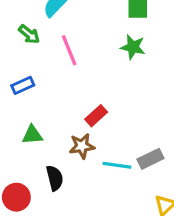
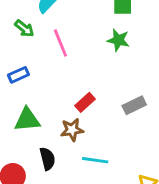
green triangle: (32, 135) -> (27, 120), size x1.4
gray rectangle: (151, 159) -> (134, 105), moved
cyan line: (117, 165) -> (95, 160), moved

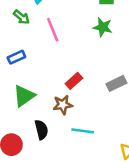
green triangle: (27, 120) -> (24, 96), turned -30

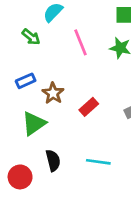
pink line: (53, 30) -> (80, 42), moved
brown star: (63, 105) -> (53, 93), moved, turned -30

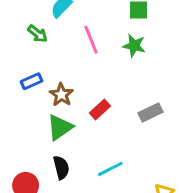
green triangle: (34, 123) -> (60, 127), moved
cyan line: (98, 162) -> (110, 169), turned -35

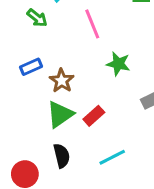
green star: (134, 46) -> (118, 64), moved
red rectangle: (100, 110) -> (94, 116), moved

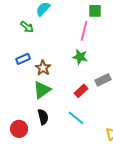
pink line: (92, 24) -> (84, 31), moved, turned 36
red rectangle: (94, 116) -> (81, 91), moved
cyan line: (112, 157) -> (76, 118), turned 66

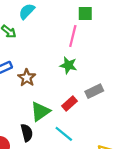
green triangle: (42, 90) -> (40, 111), moved

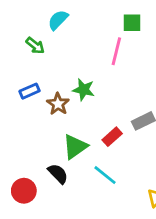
green star: (68, 65) -> (84, 90), moved
black semicircle: (27, 133) -> (58, 174), turned -30

